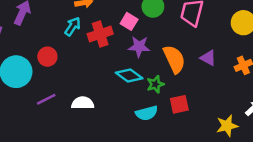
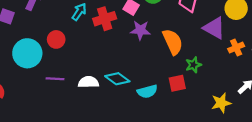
purple triangle: (208, 58) -> (214, 28), moved, size x1.5
cyan diamond: (129, 75) -> (117, 79), moved
green star: (155, 84) -> (193, 65), moved
purple line: (46, 99) -> (55, 79), turned 30

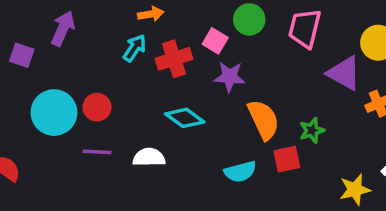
red circle: (56, 39) -> (97, 107), moved
orange semicircle: (173, 42) -> (264, 120), moved
cyan diamond: (117, 79) -> (185, 118), moved

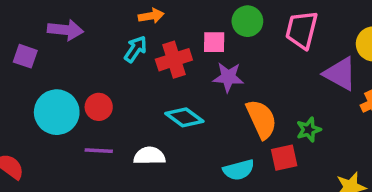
purple arrow: (63, 28) -> (65, 30), turned 72
pink square: (215, 41) -> (214, 42), turned -30

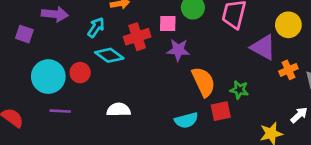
cyan arrow: (135, 49) -> (96, 27), moved
cyan diamond: (184, 117) -> (109, 55), moved
green star: (309, 130) -> (239, 90), turned 30
purple line: (99, 151) -> (60, 111), moved

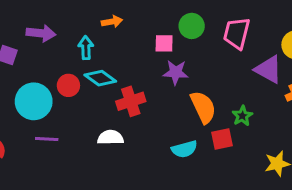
cyan arrow: (96, 27) -> (86, 48), turned -36
red cross: (137, 37) -> (131, 101), moved
red circle: (80, 73) -> (68, 85), moved
green star: (239, 90) -> (242, 116), turned 30

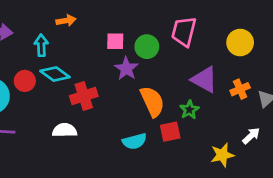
green circle: (192, 26) -> (147, 47), moved
purple triangle: (268, 69) -> (204, 80), moved
purple star: (176, 72) -> (126, 69), turned 30

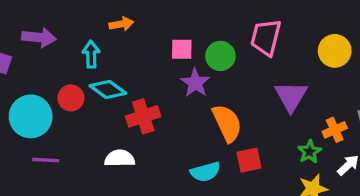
purple triangle: (204, 80) -> (291, 96), turned 32
orange cross: (240, 89) -> (335, 130), moved
green star: (189, 110) -> (309, 152), moved

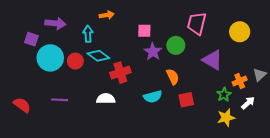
green circle: (220, 56) -> (176, 45), moved
purple triangle: (291, 96) -> (212, 60), turned -30
cyan circle: (31, 116) -> (50, 58), moved
orange semicircle: (227, 123) -> (173, 77), size x0.7
cyan semicircle: (205, 172) -> (153, 97), moved

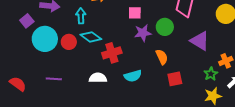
purple square: (31, 39) -> (27, 21), turned 32
purple star: (153, 52) -> (143, 33), turned 30
cyan semicircle: (153, 97) -> (133, 76), moved

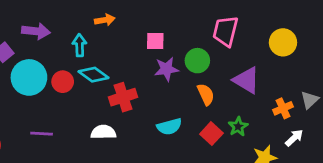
orange semicircle: (162, 57) -> (206, 94), moved
green star: (211, 74) -> (238, 127), moved
cyan semicircle: (133, 76) -> (169, 127), moved
red square: (175, 79) -> (211, 134), turned -35

